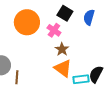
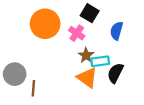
blue semicircle: (89, 17) -> (117, 31), moved
black semicircle: (96, 74) -> (115, 73), moved
cyan rectangle: (81, 79) -> (100, 61), moved

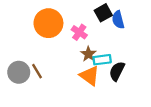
black square: (90, 13) -> (103, 13), moved, turned 30
blue semicircle: (117, 31) -> (118, 20), moved, turned -30
brown line: (33, 88) -> (37, 71), moved, turned -35

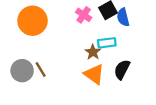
orange circle: (48, 23) -> (33, 21), moved
pink cross: (79, 32) -> (84, 15), moved
cyan rectangle: (102, 60) -> (107, 43), moved

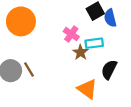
pink cross: (84, 15) -> (71, 34), moved
orange triangle: (94, 74) -> (87, 89), moved

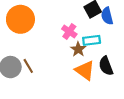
black semicircle: (109, 70) -> (106, 66), turned -48
orange triangle: (87, 89) -> (85, 70), moved

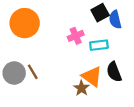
pink cross: (69, 31) -> (76, 36), turned 32
brown star: (78, 49) -> (81, 88), moved

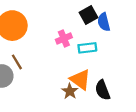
brown line: (33, 72) -> (17, 62), moved
black semicircle: (114, 72) -> (103, 90), moved

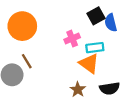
orange triangle: (80, 79) -> (89, 63), moved
black semicircle: (103, 90) -> (110, 88), turned -78

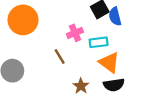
brown line: (27, 61) -> (60, 57), moved
orange triangle: (89, 63) -> (109, 62), moved

